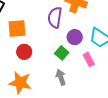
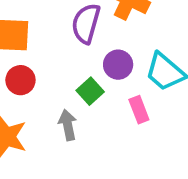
gray arrow: (61, 77) -> (68, 125), moved

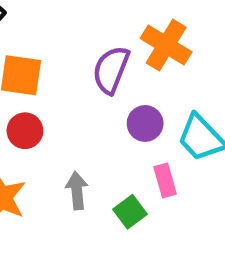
green square: (90, 91) -> (130, 212), moved

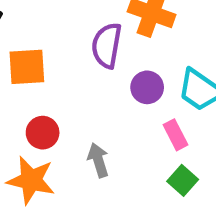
red circle: (25, 131) -> (43, 133), moved
green square: (130, 212) -> (183, 180), moved

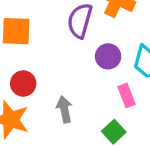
green square: (183, 180) -> (114, 132), moved

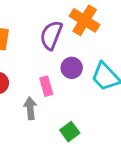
pink rectangle: (126, 96) -> (46, 86), moved

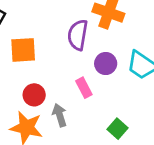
gray arrow: (30, 108) -> (60, 115), moved

